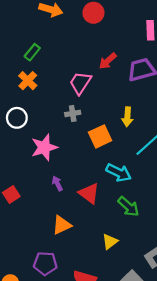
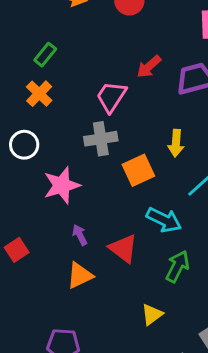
gray cross: (73, 113) -> (101, 139), size x1.5
green arrow: (128, 206) -> (177, 266), turned -105
orange triangle: (62, 225) -> (80, 275), moved

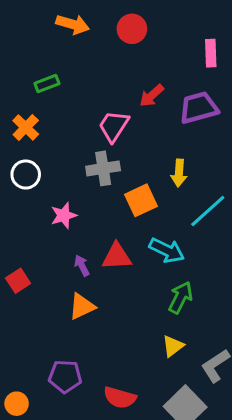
green rectangle: (45, 55) -> (47, 83), turned 30
orange cross: (39, 94) -> (26, 127), moved
pink star: (62, 185) -> (64, 215), size x0.7
red triangle: (123, 248) -> (117, 256), moved, turned -40
yellow triangle: (152, 315) -> (173, 346), moved

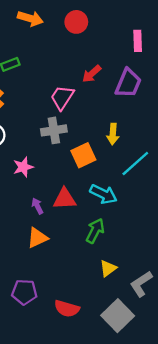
purple trapezoid: (199, 108) -> (128, 83), turned 128
green arrow: (180, 297) -> (95, 231), moved

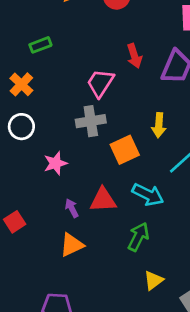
red arrow: (92, 74) -> (134, 56), turned -66

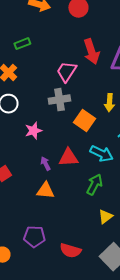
red arrow: (134, 56) -> (91, 52), size x1.4
orange square: (125, 150) -> (84, 121), turned -30
orange triangle: (72, 245) -> (45, 191), turned 30

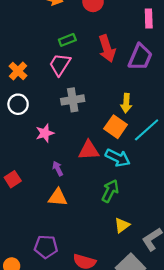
green rectangle: (22, 44) -> (67, 40), moved
pink trapezoid: (66, 72) -> (60, 65), moved
orange square: (84, 121) -> (116, 127), moved
red triangle: (68, 158) -> (89, 150), moved

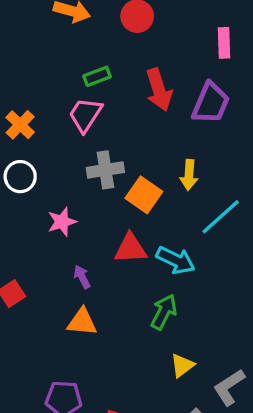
orange square: (116, 127) -> (144, 195), moved

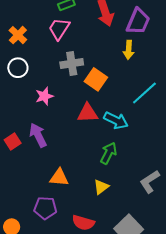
yellow arrow: (189, 175) -> (129, 50), moved
purple arrow: (82, 277) -> (38, 135), moved, size x1.6
orange triangle: (82, 322) -> (59, 177), moved
yellow triangle: (182, 365) -> (101, 187), moved
gray L-shape: (229, 387) -> (150, 182), moved

